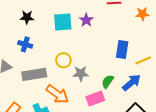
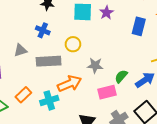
blue rectangle: (122, 50) -> (139, 26), moved
yellow circle: (63, 60) -> (73, 44), moved
orange arrow: (57, 94) -> (70, 84), turned -65

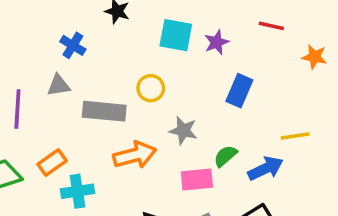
blue rectangle: (139, 26) -> (239, 91), moved
blue cross: (43, 30) -> (73, 45), moved
cyan cross: (49, 100) -> (77, 191), moved

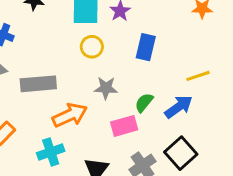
yellow circle: (151, 88) -> (92, 47), moved
cyan cross: (77, 191) -> (51, 152), moved

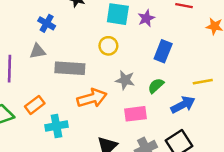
yellow circle: (92, 47) -> (108, 46), moved
green semicircle: (144, 103) -> (156, 86), moved
cyan cross: (51, 152) -> (56, 126), moved

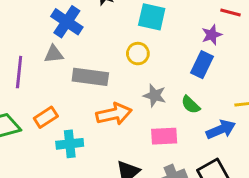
purple star: (146, 18) -> (212, 35), moved
blue cross: (47, 23) -> (67, 22), size x1.5
green semicircle: (156, 86) -> (191, 105), turned -98

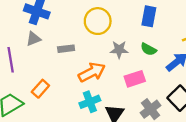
yellow circle: (138, 54) -> (98, 21), size x1.5
gray rectangle: (90, 77) -> (66, 49), size x0.6
cyan cross: (70, 144) -> (90, 102), moved

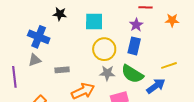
yellow circle: (98, 21) -> (104, 49), moved
green semicircle: (148, 49) -> (132, 74), size x1.6

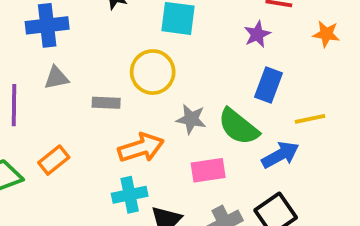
blue cross: (39, 37) -> (47, 25), moved, turned -35
blue rectangle: (134, 46) -> (269, 85), moved
yellow circle: (104, 49) -> (153, 72), moved

